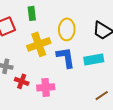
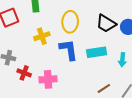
yellow cross: (39, 44) -> (42, 36), size x0.7

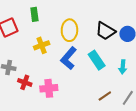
blue L-shape: (69, 50) -> (69, 58), turned -130
cyan rectangle: (97, 52) -> (97, 60), turned 66

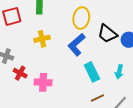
yellow ellipse: (69, 30) -> (81, 18), moved
blue L-shape: (69, 58) -> (77, 45), moved
cyan rectangle: (97, 60) -> (92, 72), moved

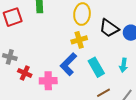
yellow cross: (42, 39) -> (79, 40), moved
blue L-shape: (77, 45) -> (68, 64), moved

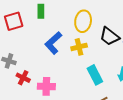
blue L-shape: (68, 64) -> (53, 43), moved

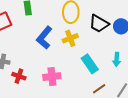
pink cross: (46, 86) -> (52, 77), moved

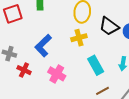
blue L-shape: (44, 38) -> (43, 46), moved
pink cross: (52, 77) -> (57, 74), turned 30

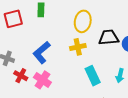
black trapezoid: (109, 26) -> (109, 37), turned 135
pink cross: (57, 74) -> (42, 80), moved

